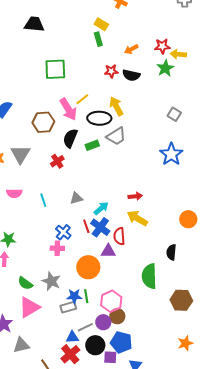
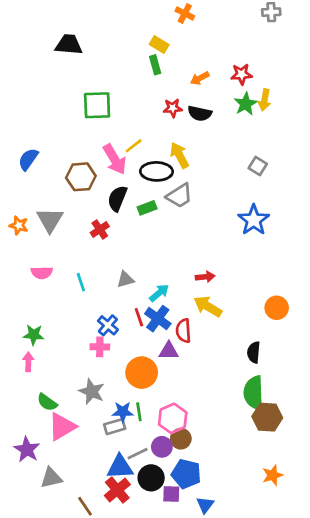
yellow arrow: (178, 54) -> (264, 100), moved, turned -84
green semicircle: (149, 276) -> (254, 393), moved
green semicircle: (25, 283) -> (47, 402), moved
blue triangle: (72, 337) -> (120, 467), size x1.5

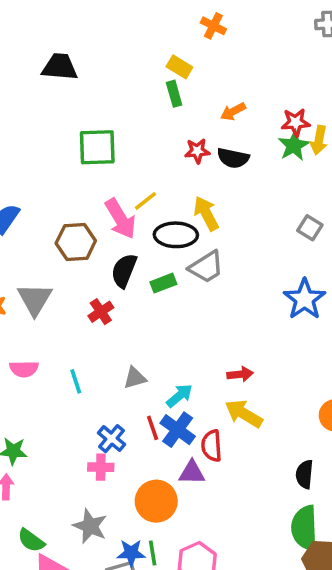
red star: (242, 74) -> (296, 122), moved

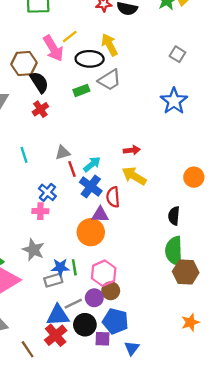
black semicircle: (124, 271) -> (39, 82), moved, turned 125
red line: (153, 428) -> (72, 169), moved
orange circle: (156, 501) -> (91, 232), moved

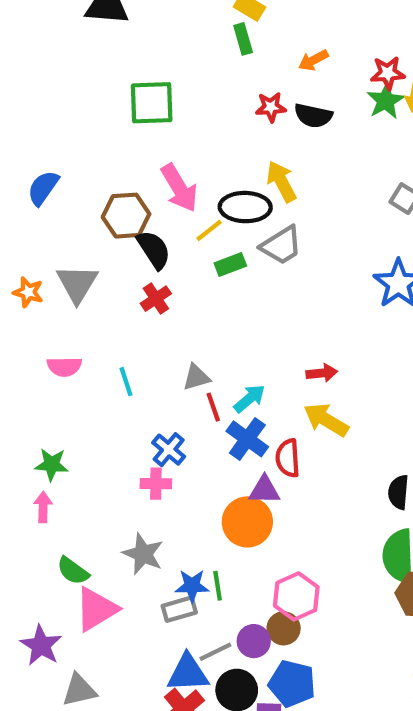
yellow line: (70, 37) -> (209, 230), moved
pink hexagon: (104, 273) -> (296, 596), moved

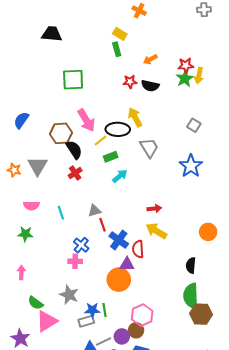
gray trapezoid: (281, 245) -> (149, 148), moved, turned -90
cyan arrow: (249, 399) -> (120, 176), moved
green star: (52, 465) -> (25, 234), moved

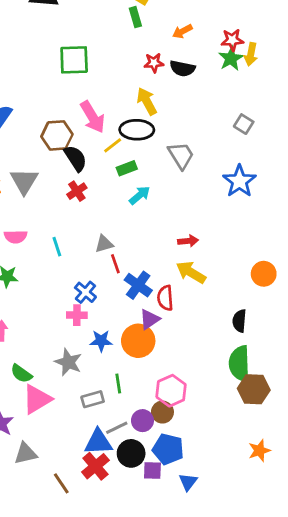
yellow arrow: (135, 117) -> (147, 101), moved
purple triangle: (127, 264) -> (150, 319), turned -35
blue star: (92, 310) -> (101, 341), moved

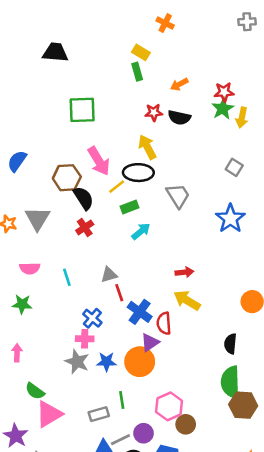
yellow arrow: (251, 54) -> (242, 118), moved
gray star: (68, 362) -> (77, 362), moved
brown circle: (162, 412) -> (186, 424), moved

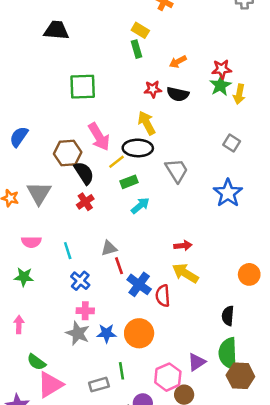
blue cross: (92, 318) -> (80, 281), moved
purple triangle: (150, 343) -> (197, 362), moved

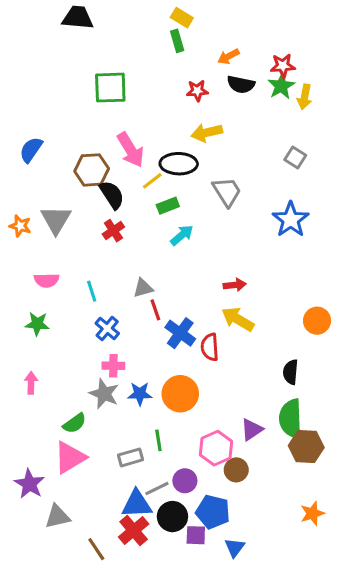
black semicircle: (178, 94) -> (241, 84), moved
yellow arrow: (147, 123) -> (207, 133), moved, turned -75
green semicircle: (36, 362) -> (75, 423), moved, turned -72

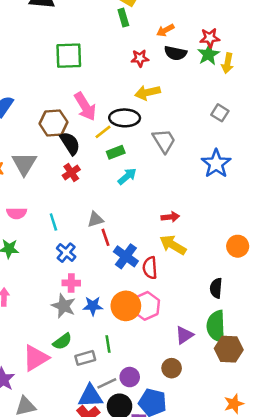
green semicircle: (75, 423) -> (62, 341), moved
pink hexagon: (216, 448) -> (146, 306), moved

